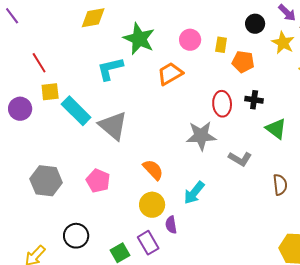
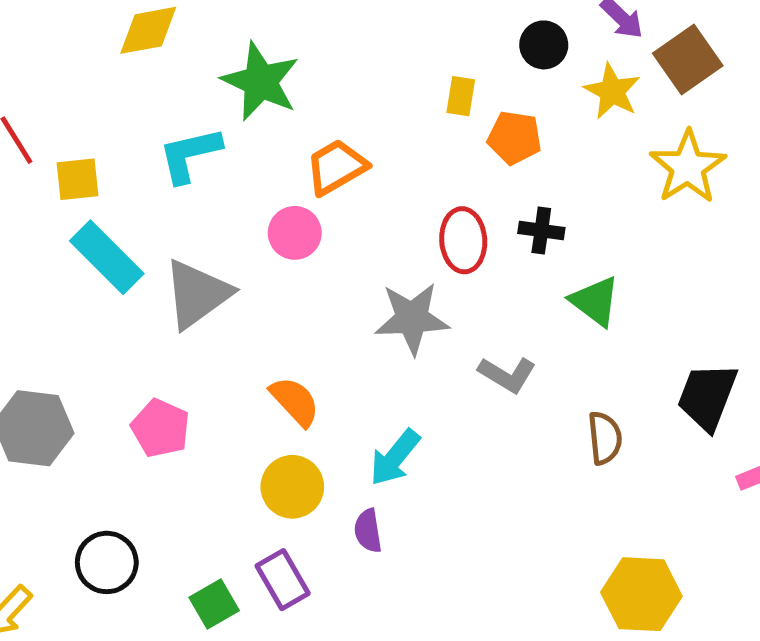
pink circle: (190, 40) -> (295, 233), moved
yellow square: (50, 92) -> (77, 179), moved
gray triangle: (113, 126) -> (197, 294), turned 44
purple semicircle: (171, 225) -> (368, 531), moved

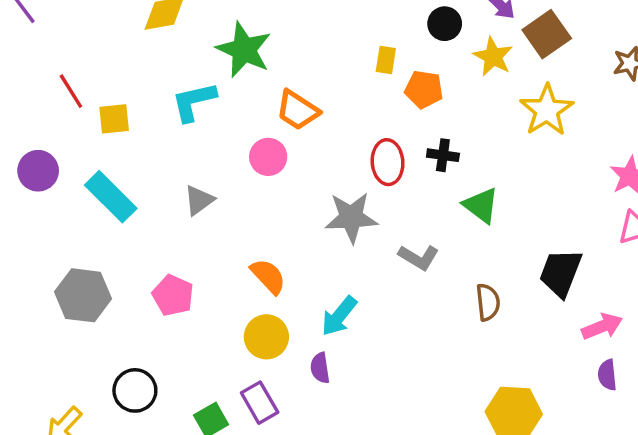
orange trapezoid: (336, 167) -> (298, 110), turned -117
cyan rectangle: (107, 257) -> (111, 197), moved
gray triangle: (197, 294) -> (199, 200), size x0.6

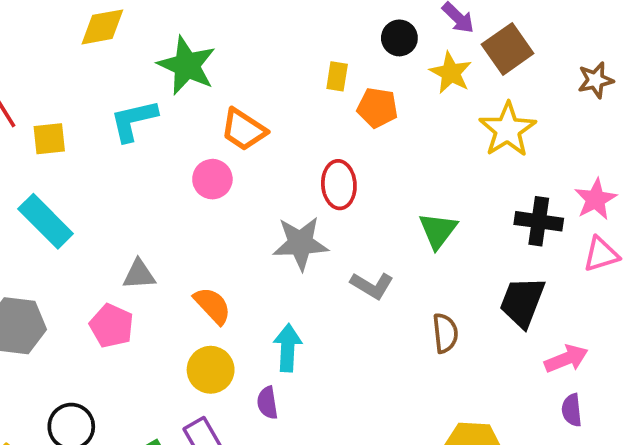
black cross: (443, 155) -> (539, 221), moved, size x1.4
gray triangle: (199, 200) -> (139, 274), moved, turned 32
green triangle: (481, 205) -> (438, 230), turned 30
cyan arrow: (339, 316) -> (288, 348), turned 144

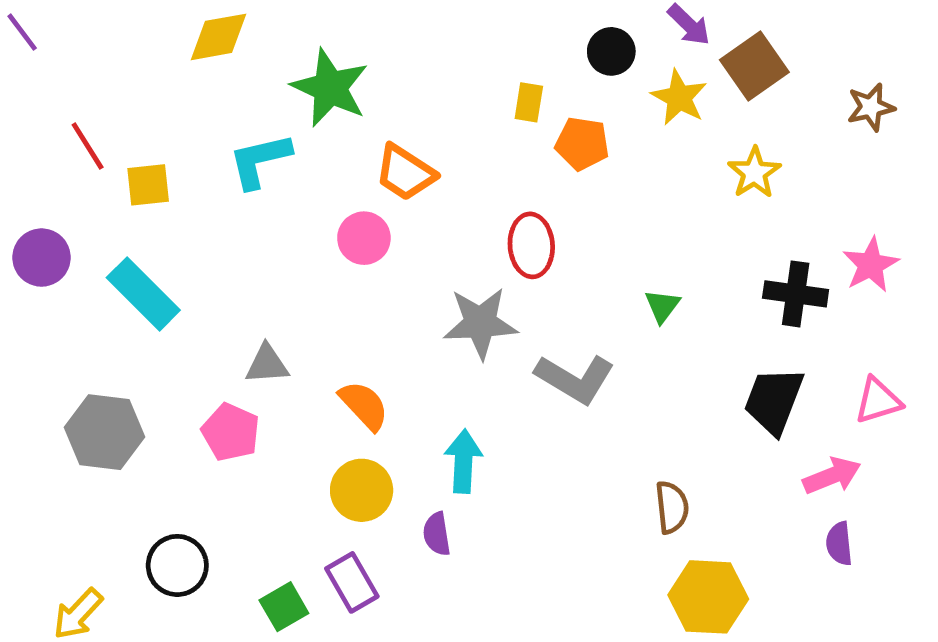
yellow star: (508, 130) -> (754, 173), size x0.7
green triangle: (438, 230) -> (662, 306), size x0.7
pink triangle: (601, 254) -> (878, 401), moved
gray L-shape: (372, 285) -> (575, 379), size x1.4
brown semicircle: (445, 333) -> (672, 507), moved

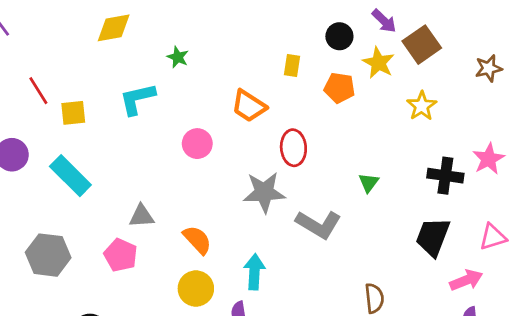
green star: (330, 88) -> (178, 57), size x0.5
orange pentagon: (582, 144) -> (339, 88), moved
orange trapezoid: (405, 173) -> (249, 106), moved

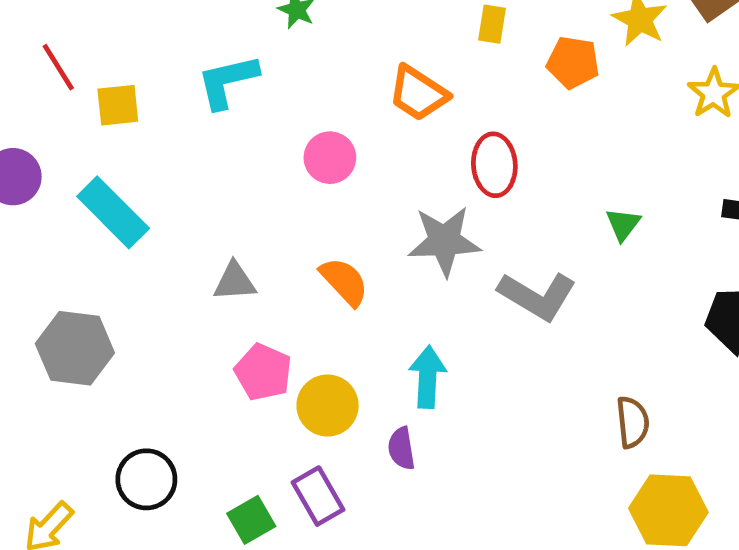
orange semicircle: (197, 240) -> (344, 282), moved
pink pentagon: (121, 255) -> (263, 372), moved

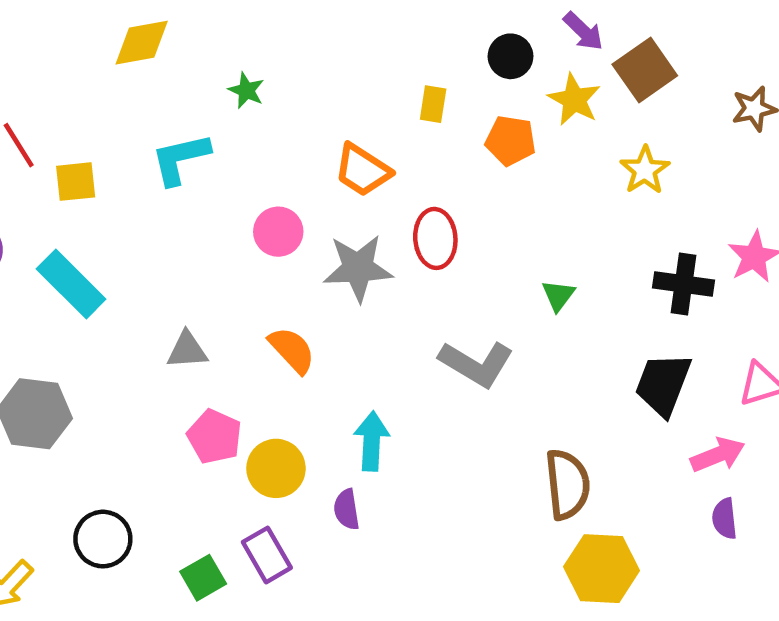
gray star: (444, 241) -> (358, 268), moved
brown semicircle: (633, 422) -> (567, 484), size x1.4

